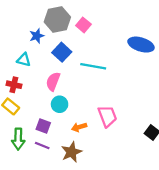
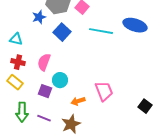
cyan triangle: (24, 60) -> (16, 39), moved
cyan line: (93, 66) -> (101, 31), moved
pink semicircle: (53, 81) -> (44, 62), moved
purple square: (43, 126) -> (45, 91), moved

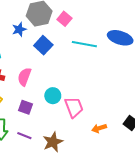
cyan circle: (60, 80) -> (53, 96), moved
pink trapezoid: (104, 91) -> (74, 107), moved
orange arrow: (78, 101) -> (99, 128), moved

